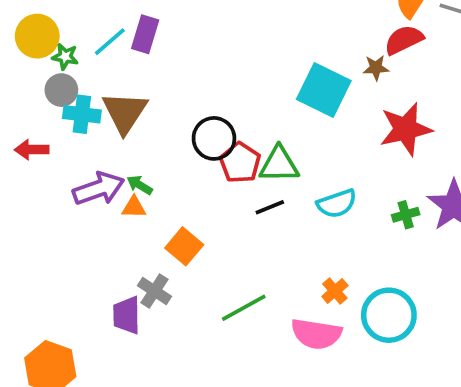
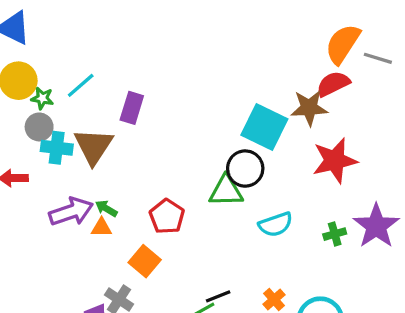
purple rectangle: (145, 34) -> (132, 108), moved
brown star: (376, 68) -> (309, 108), size x1.6
black circle: (214, 138) -> (245, 169), moved
red pentagon: (240, 163) -> (167, 216), moved
black line: (270, 207) -> (218, 296), moved

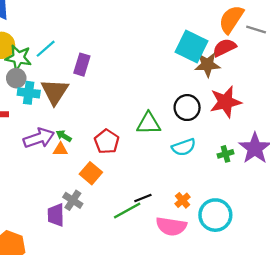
green star: (42, 98) -> (18, 58), size x1.6
cyan square: (264, 127) -> (192, 46), moved
black circle: (245, 169) -> (187, 108), moved

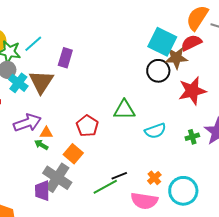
cyan cross: (29, 93) -> (18, 83), turned 30
black circle: (187, 108) -> (158, 71), moved
green arrow: (64, 136) -> (41, 145), moved
gray cross: (73, 200) -> (57, 178), size x1.6

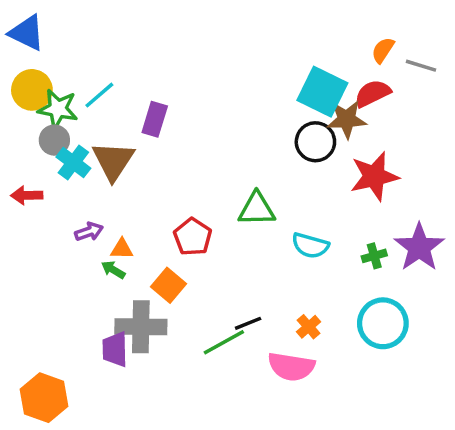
orange semicircle: (197, 18) -> (383, 50), size x0.6
purple arrow: (27, 123) -> (89, 232), size x0.6
cyan semicircle: (155, 131) -> (310, 245), turned 35
gray cross: (57, 178) -> (141, 327), turned -32
cyan circle: (183, 191) -> (383, 323), moved

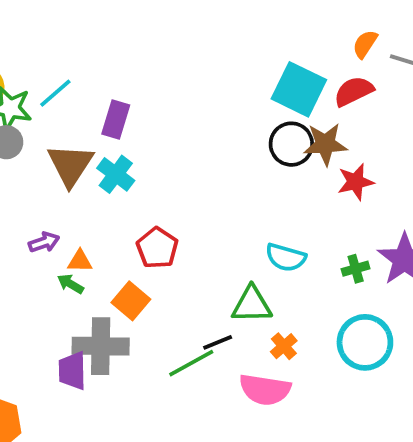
brown star: (347, 119) -> (325, 144), moved
cyan cross: (73, 163) -> (116, 174), moved
red star: (374, 176) -> (356, 182), size x0.7
green triangle: (257, 209) -> (252, 305), moved

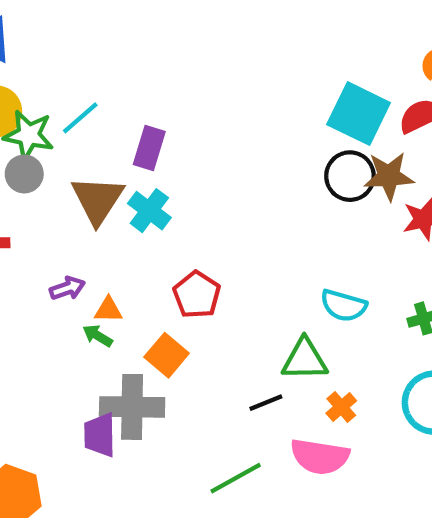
green line: (191, 363) -> (236, 478), moved

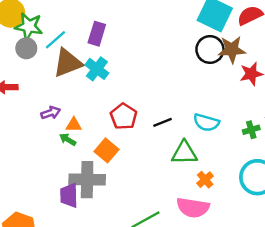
cyan line: (80, 118) -> (55, 40), moved
brown triangle: (98, 200) -> (68, 63), turned 36
black line: (266, 403) -> (162, 122), moved

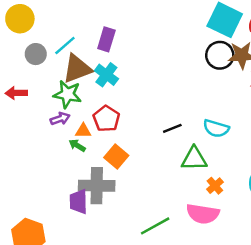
green star: (29, 26) -> (67, 94), moved
red pentagon: (124, 116) -> (106, 119), moved

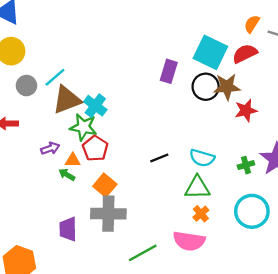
purple rectangle: (106, 39) -> (169, 71), moved
green star: (67, 94) -> (83, 127), moved
green triangle: (194, 159) -> (197, 188), moved
gray cross: (97, 186) -> (108, 214), moved

